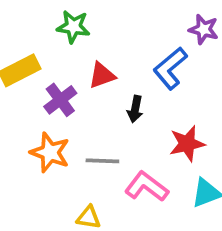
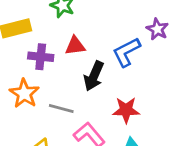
purple cross: (60, 100) -> (41, 57), turned 30
black arrow: (135, 109) -> (94, 76), size x1.5

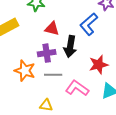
red triangle: (75, 46) -> (52, 29), turned 35
purple cross: (41, 57) -> (47, 53), moved

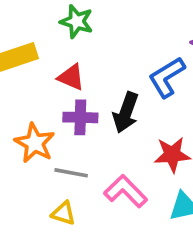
red triangle: (52, 29) -> (71, 77), moved
gray line: (53, 75) -> (71, 173), moved

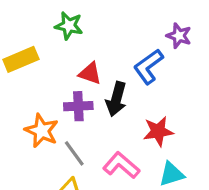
red triangle: (71, 77) -> (90, 73), moved
gray line: (71, 173) -> (74, 153), turned 48

